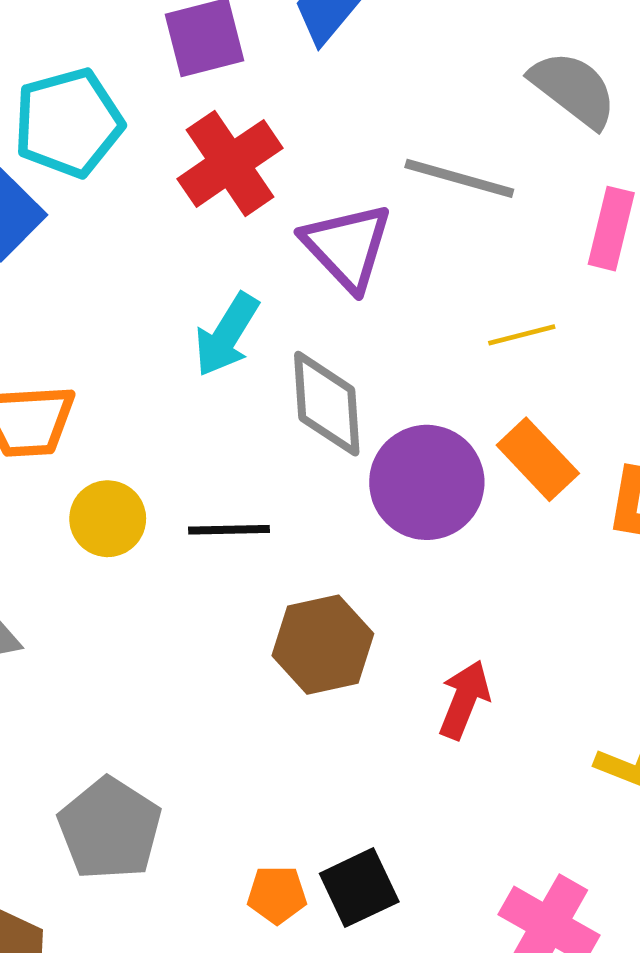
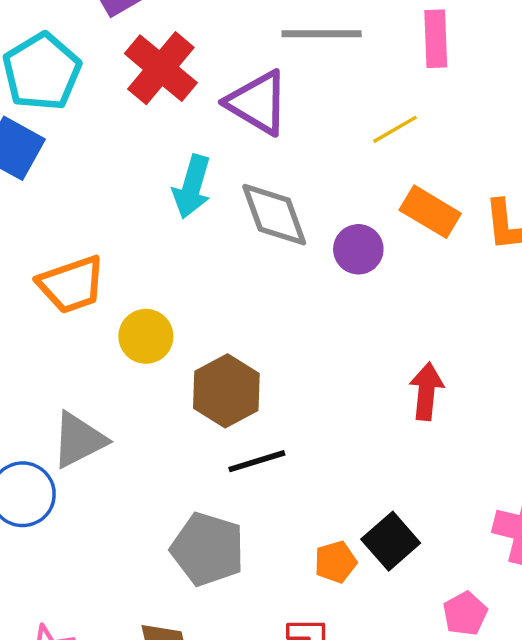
purple circle: (427, 482) -> (358, 249), size x0.6
black line: (229, 530) -> (257, 461), moved
brown hexagon: (323, 645) -> (226, 391), moved

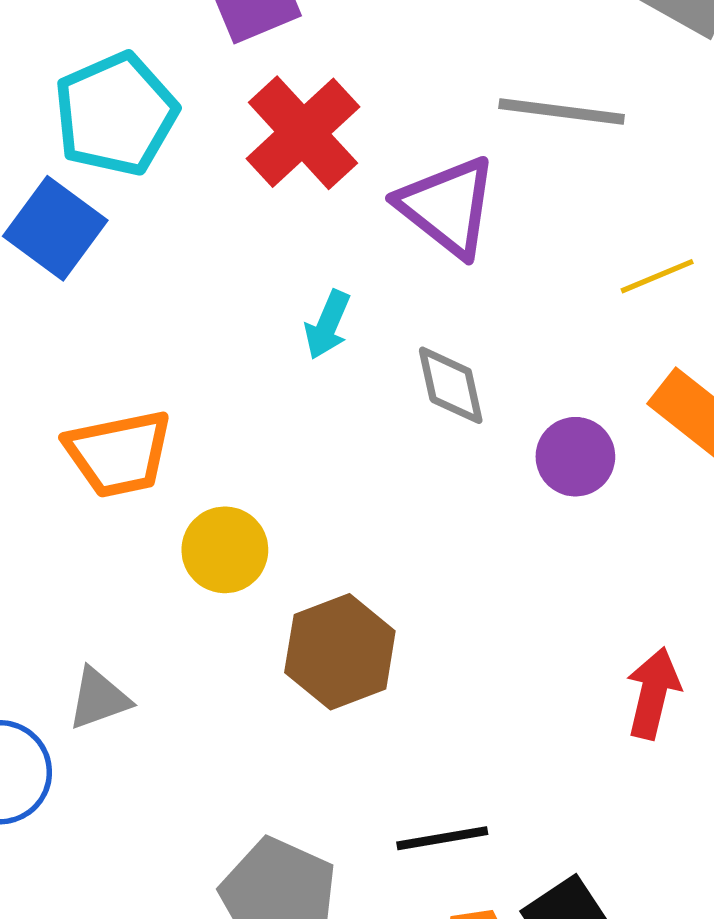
cyan arrow: (192, 187) -> (327, 325), size x0.7
gray diamond: (274, 215) -> (451, 385), size x0.7
gray triangle: (79, 440) -> (99, 699), size x0.7
black line: (257, 461) -> (442, 838), moved

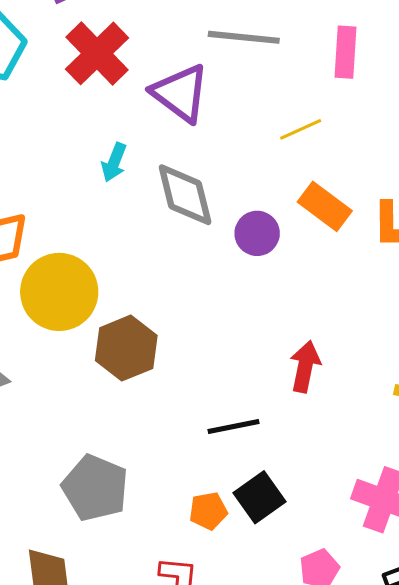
gray diamond: (451, 385) -> (185, 195), size x1.4
yellow circle: (225, 550) -> (59, 292), size x1.6
black line: (442, 838) -> (233, 427), moved

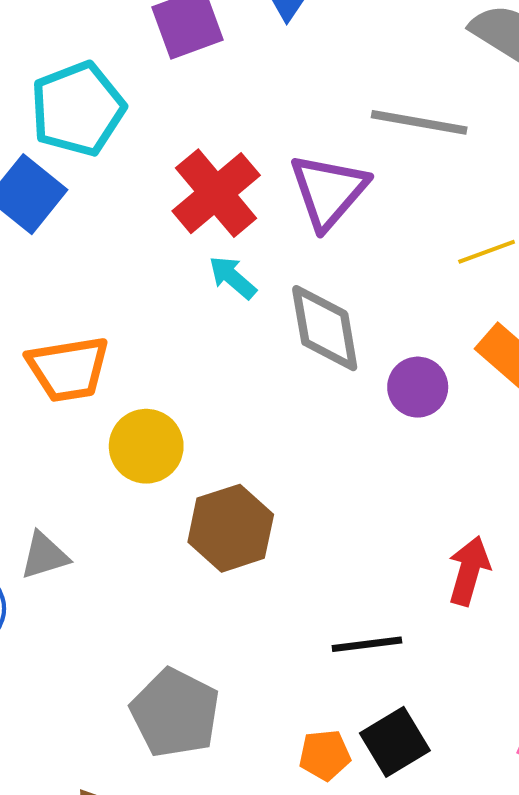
red cross: (97, 53) -> (216, 193), moved
purple triangle: (180, 93) -> (329, 191), turned 30
cyan arrow: (114, 162) -> (233, 277), turned 105
yellow circle: (59, 292) -> (146, 446), size x0.7

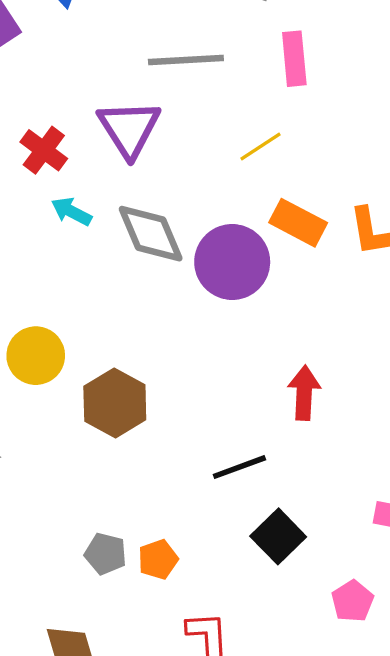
red cross: (216, 193) -> (44, 150), size x0.7
purple circle: (418, 387) -> (232, 262), size x1.6
gray pentagon: (175, 713) -> (105, 554), size x0.6
orange pentagon: (325, 755) -> (158, 559), moved

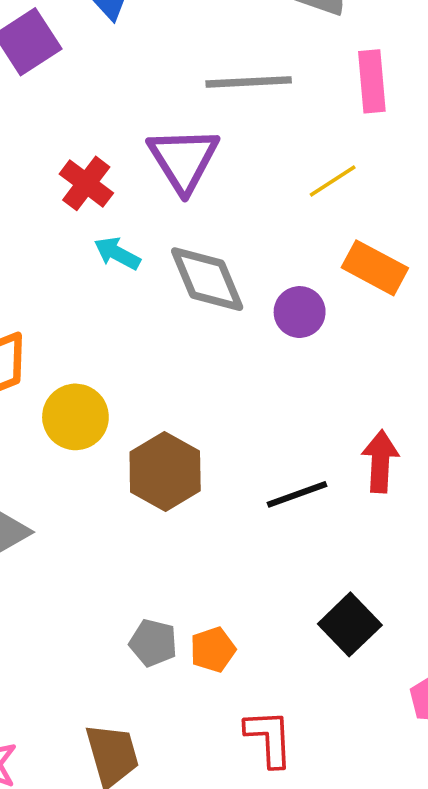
purple circle: (232, 262) -> (300, 312), size x0.6
black line: (239, 467) -> (297, 494), moved

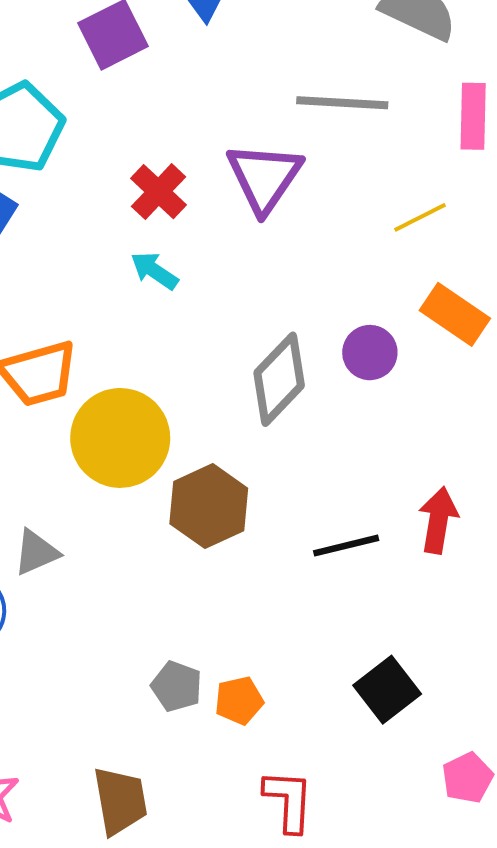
cyan arrow: (117, 253) -> (154, 271), moved
gray diamond: (207, 279) -> (279, 379), moved, turned 60
yellow circle: (75, 417) -> (120, 438), size x1.4

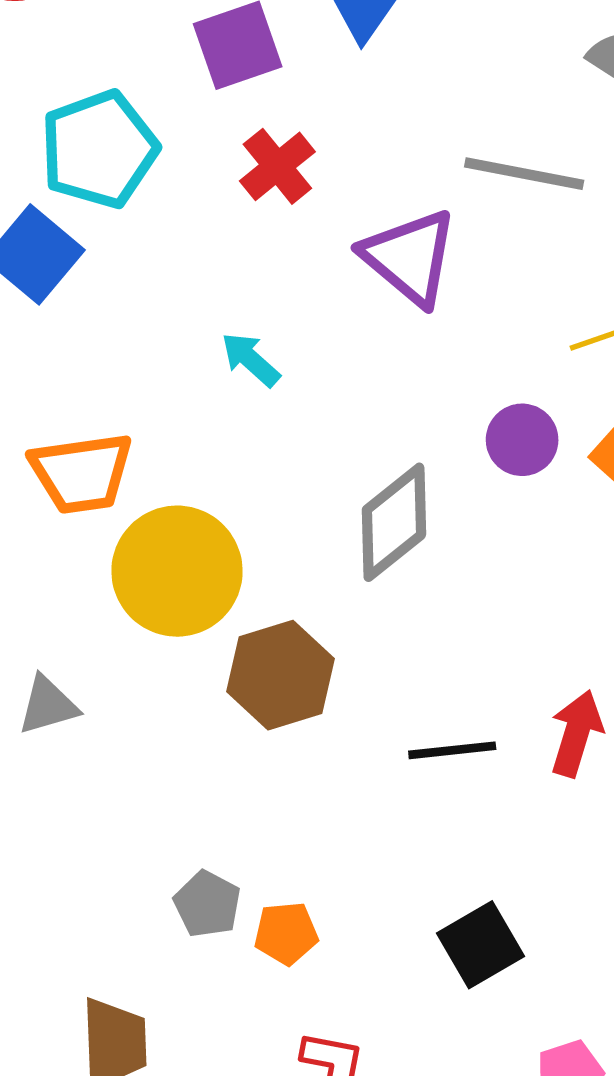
purple triangle: (264, 177) -> (410, 257), turned -32
red cross: (159, 192) -> (277, 166), moved
purple circle: (370, 353) -> (522, 440), moved

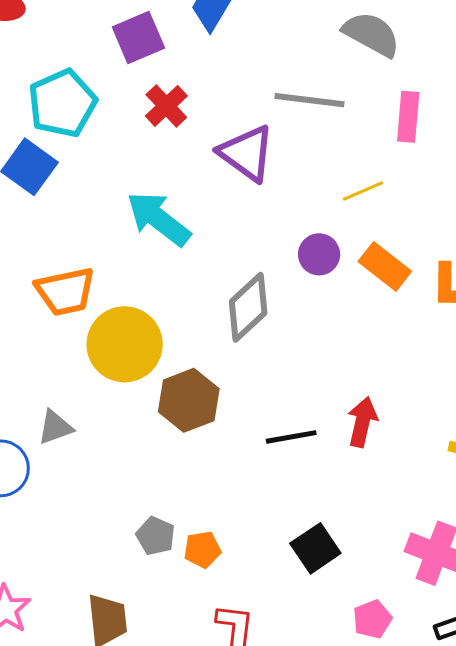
cyan arrow: (250, 359) -> (159, 219), size x1.8

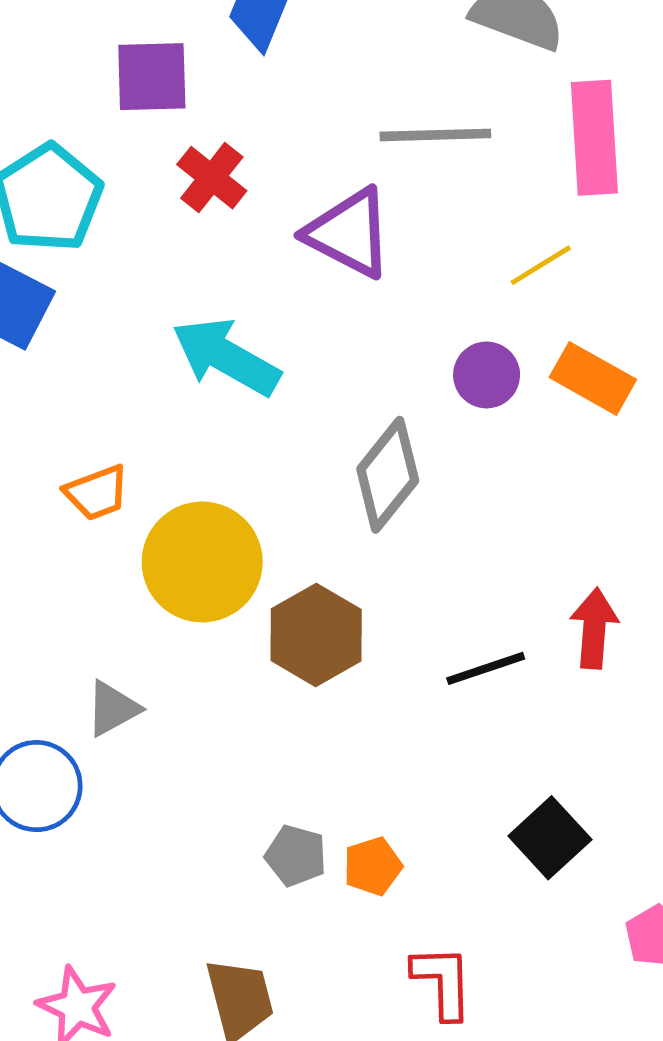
purple square: (138, 37) -> (152, 77), turned 30
pink rectangle: (408, 117) -> (594, 138), size x1.4
orange trapezoid: (65, 291) -> (97, 493), size x0.7

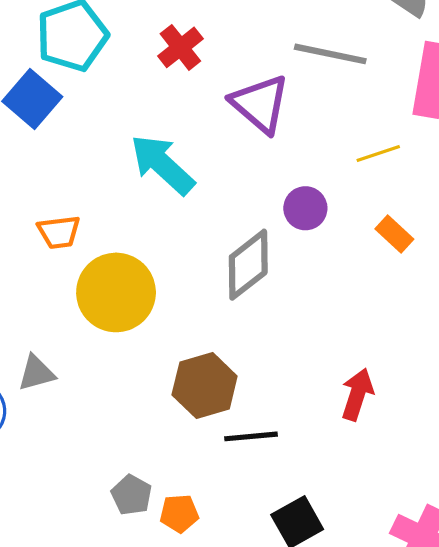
purple circle: (487, 375) -> (305, 208), moved
orange rectangle: (593, 378) -> (394, 234), size x0.7
brown hexagon: (316, 635) -> (205, 385), moved
black line: (486, 668) -> (251, 436), moved

